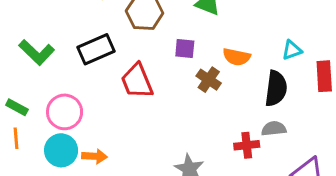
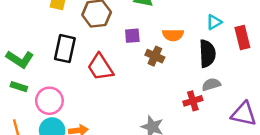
black rectangle: (96, 49) -> (65, 49), turned -44
green rectangle: (17, 107) -> (19, 87), moved

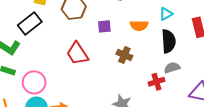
cyan triangle: (214, 22) -> (166, 14), moved
black rectangle: (65, 49) -> (30, 24), moved, turned 40
brown cross: (155, 56) -> (124, 55), moved

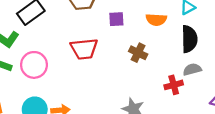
red trapezoid: (77, 54) -> (84, 49), turned -65
pink circle: (34, 82) -> (34, 65), moved

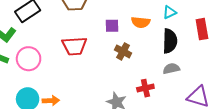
purple square: (116, 19) -> (112, 26), moved
red cross: (174, 85) -> (145, 88), moved

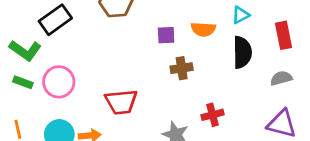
red trapezoid: (74, 46) -> (121, 102), moved
brown cross: (123, 51) -> (182, 68), turned -35
gray semicircle: (171, 69) -> (281, 78), moved

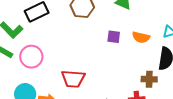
brown cross: (182, 68) -> (149, 79), moved

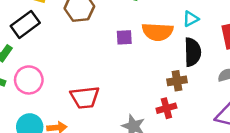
orange semicircle: (141, 37) -> (158, 32), size x1.4

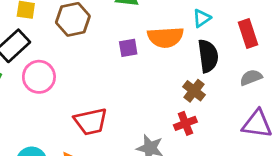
pink circle: (29, 80) -> (39, 77), moved
brown cross: (177, 81) -> (194, 91), turned -36

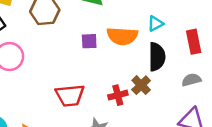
red trapezoid: (91, 122) -> (70, 95), moved
red cross: (185, 123) -> (118, 95), moved

